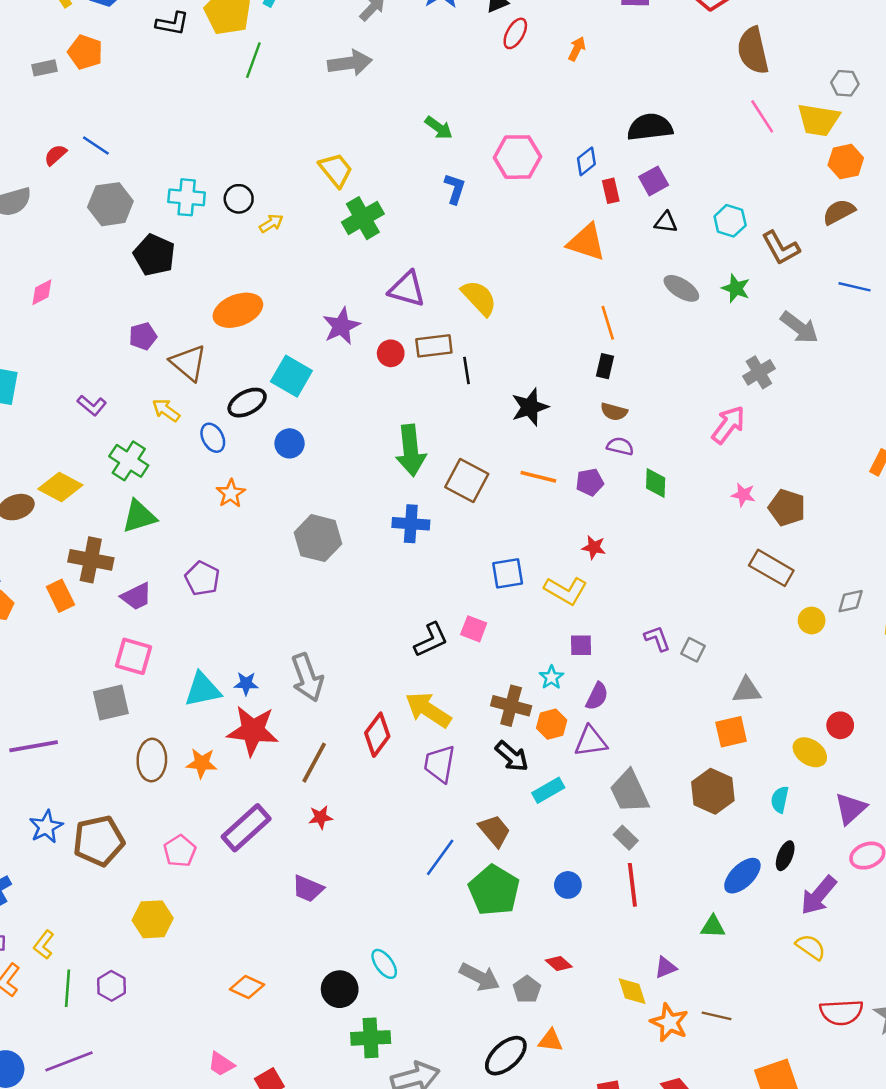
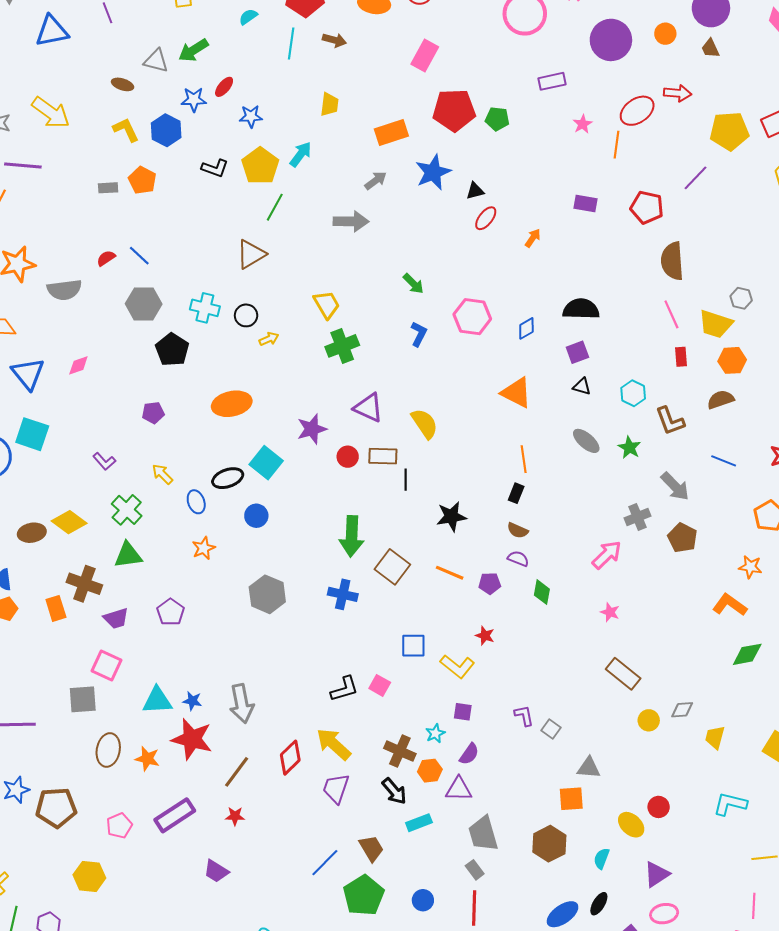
red rectangle: (611, 191) -> (681, 357), moved
brown triangle: (188, 363) -> (251, 254), moved, turned 40
brown pentagon: (787, 508) -> (682, 538), moved

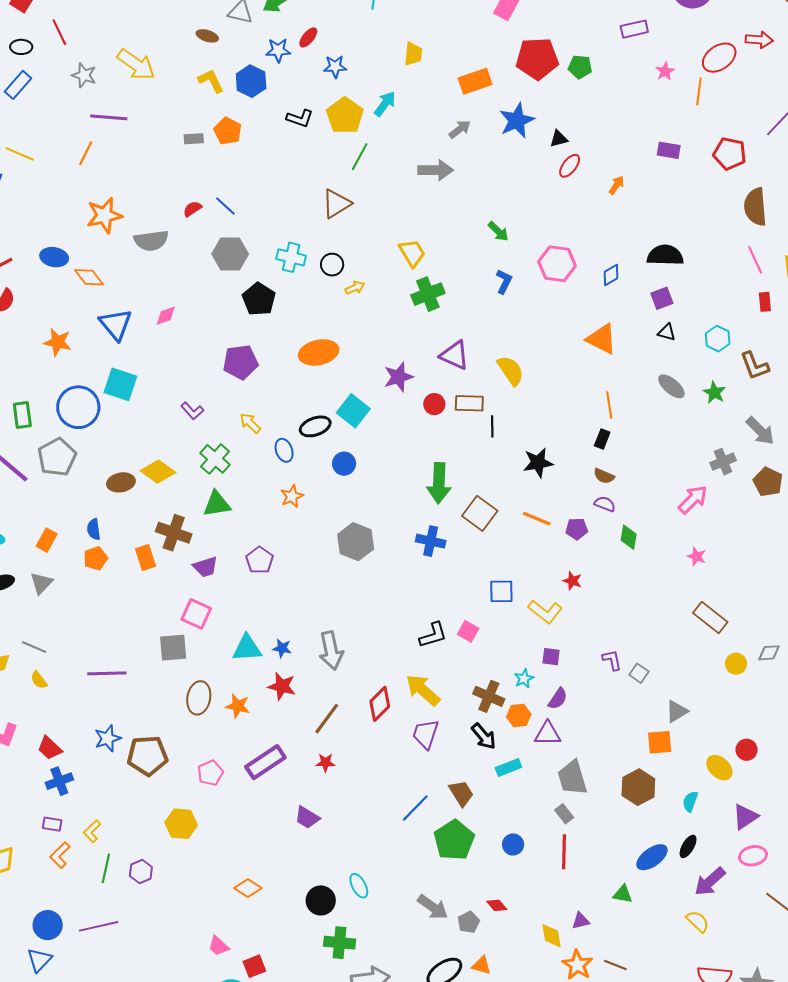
purple pentagon: (153, 413) -> (241, 362), size x1.6
red star: (192, 739) -> (282, 686), size x0.7
gray triangle: (589, 768) -> (677, 711), turned -35

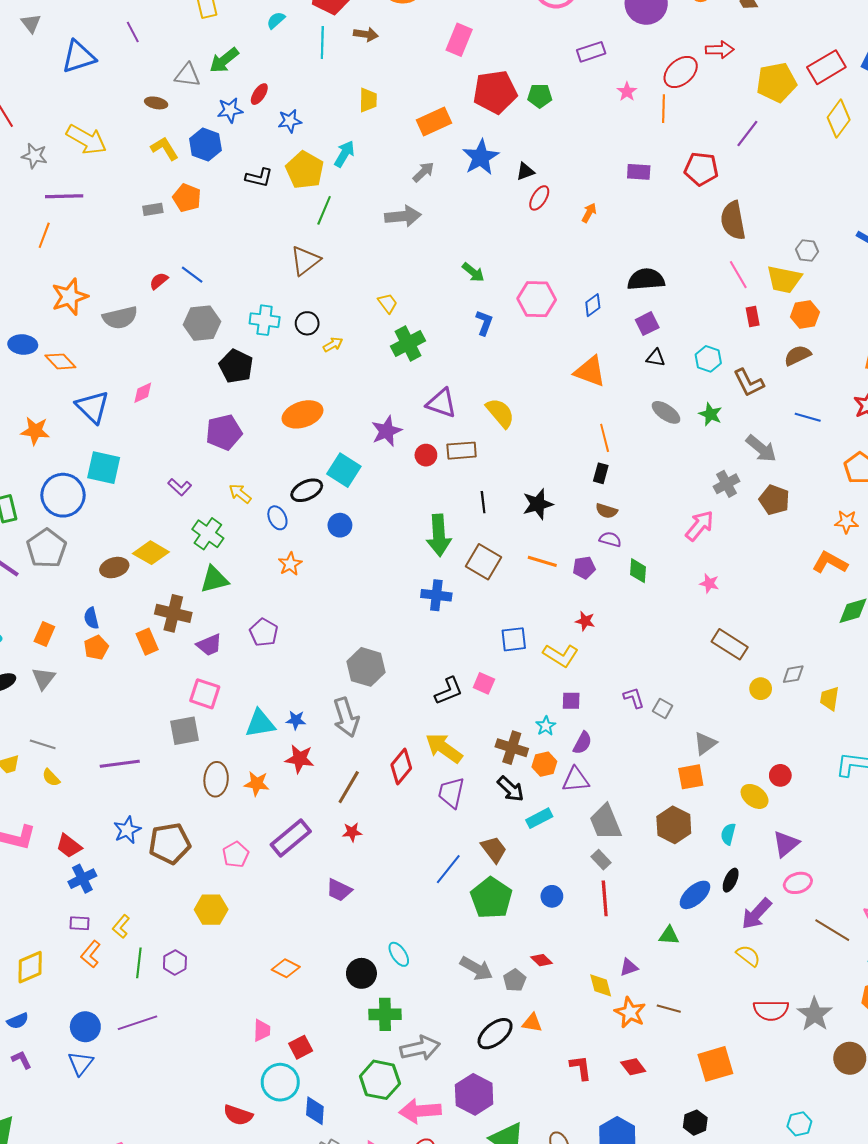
yellow trapezoid: (412, 253) -> (388, 303), size x0.7
black line: (492, 426) -> (483, 502), moved
gray hexagon: (356, 542) -> (366, 667), moved
pink trapezoid: (218, 946) -> (262, 1030), turned -125

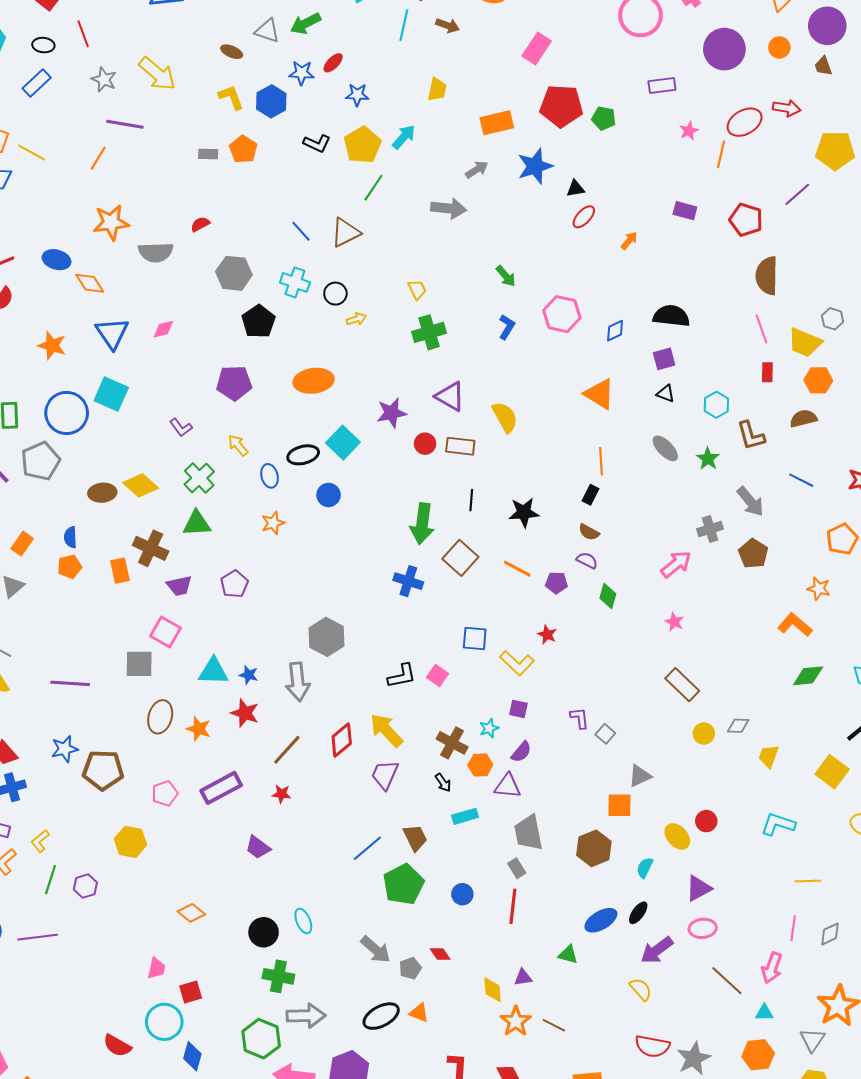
blue line: (192, 275) -> (301, 231), moved
black arrow: (511, 789) -> (443, 783), size x0.7

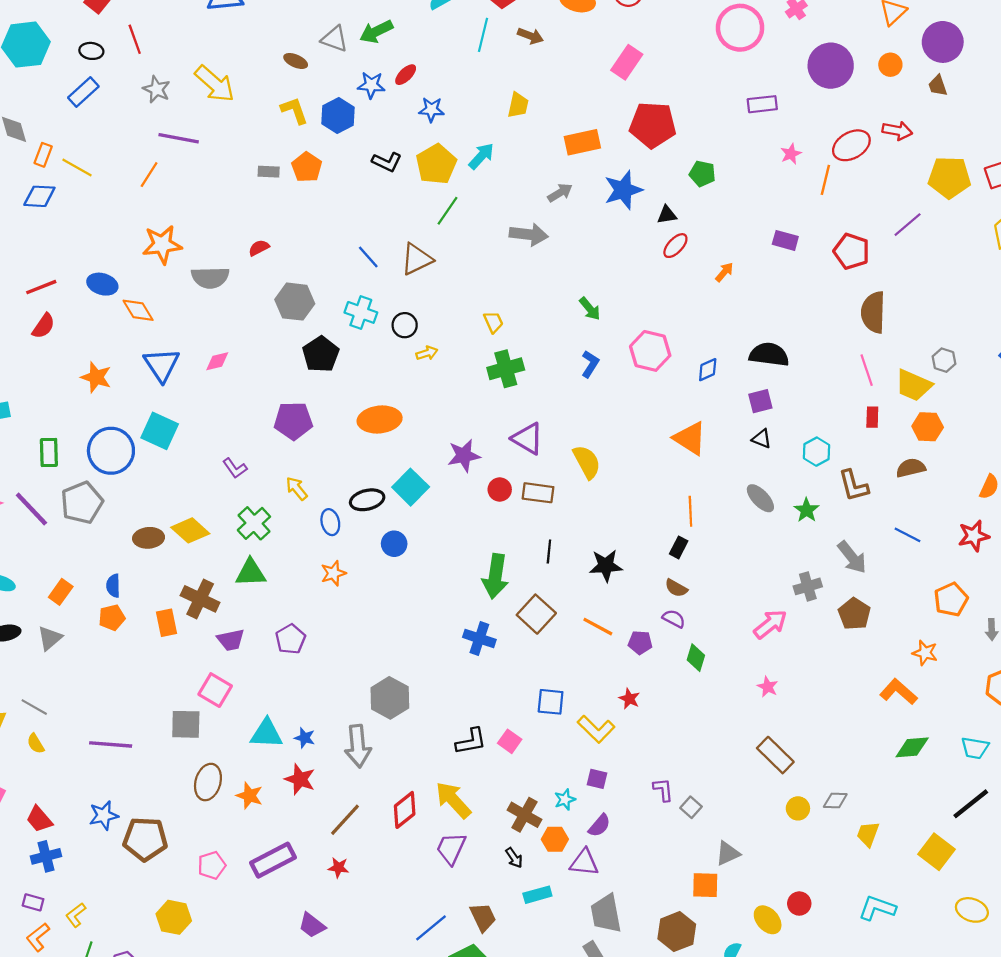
green pentagon: (604, 118) -> (702, 174), moved

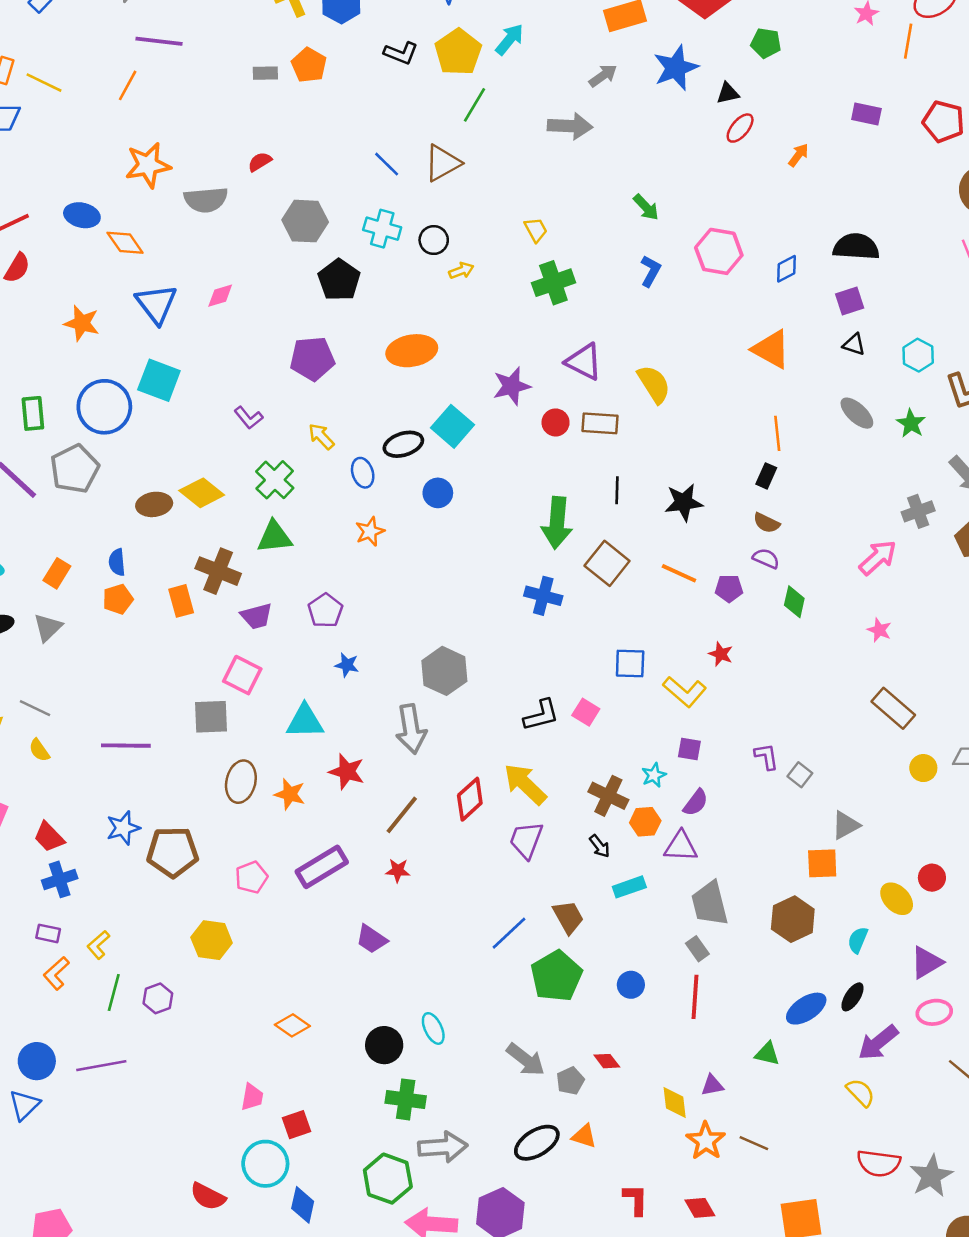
blue star: (305, 738) -> (347, 665), moved

